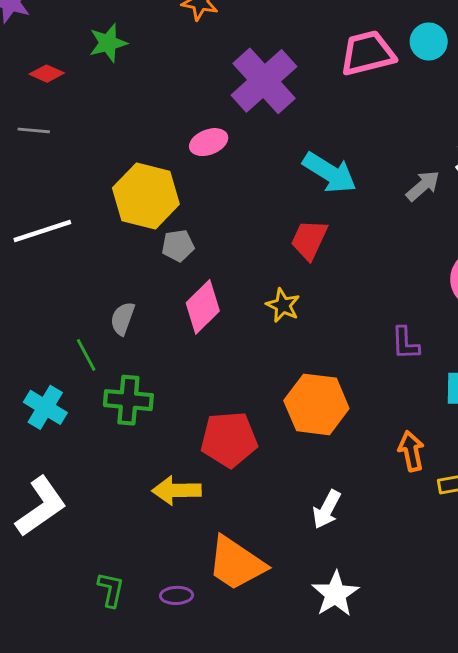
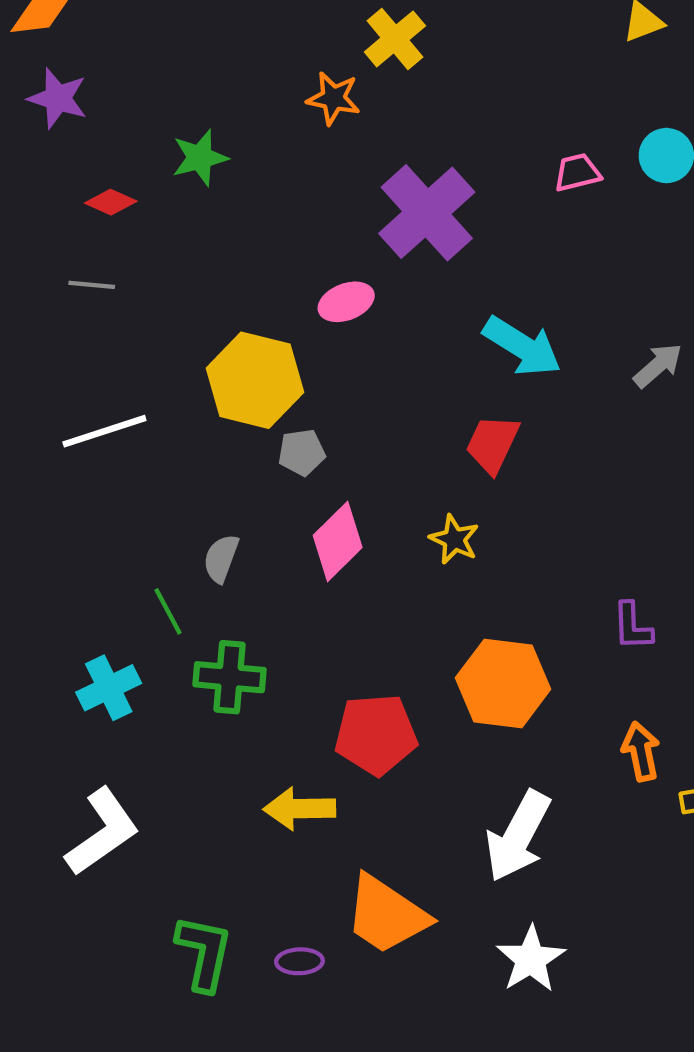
pink trapezoid: (367, 53) -> (577, 172), size x0.6
purple L-shape: (405, 343) -> (632, 626), moved
cyan cross: (45, 407) -> (109, 688), turned 33
white arrow: (327, 509) -> (518, 836), size x1.6
green L-shape: (111, 590) -> (204, 953), size x1.5

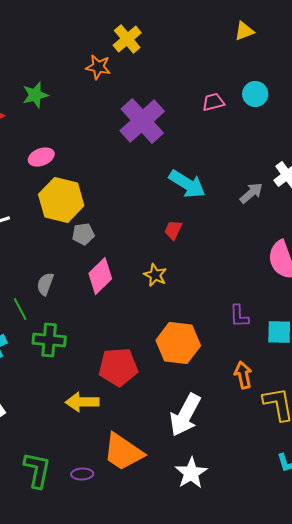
pink ellipse: (346, 302) -> (41, 157), moved
red trapezoid: (492, 444) -> (173, 230), size x0.7

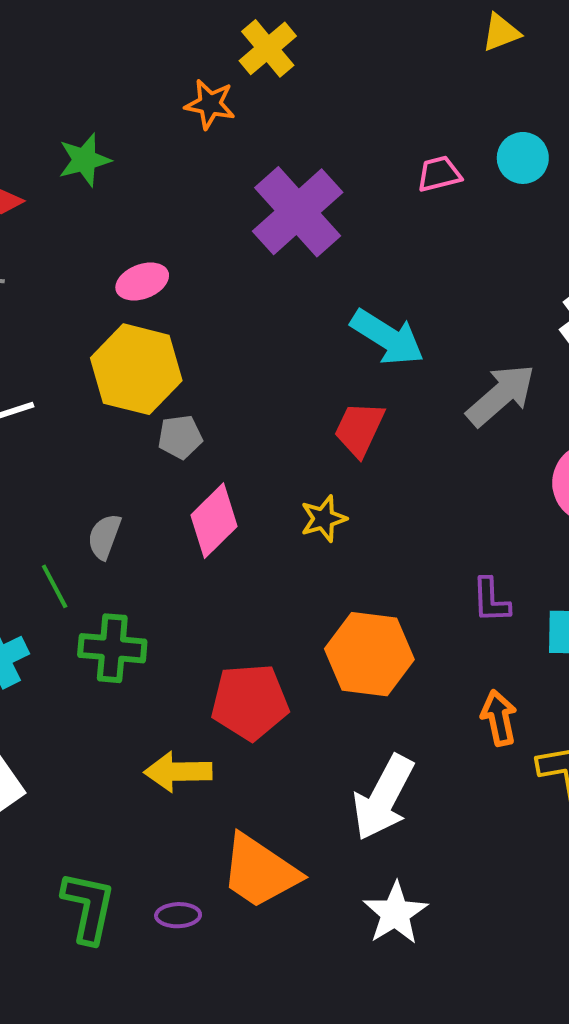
pink ellipse: (41, 157) -> (142, 282), moved
gray arrow: (251, 193) -> (501, 395), moved, size x1.5
red trapezoid: (173, 230) -> (359, 429), size x1.4
yellow star: (155, 275) -> (324, 519), turned 30

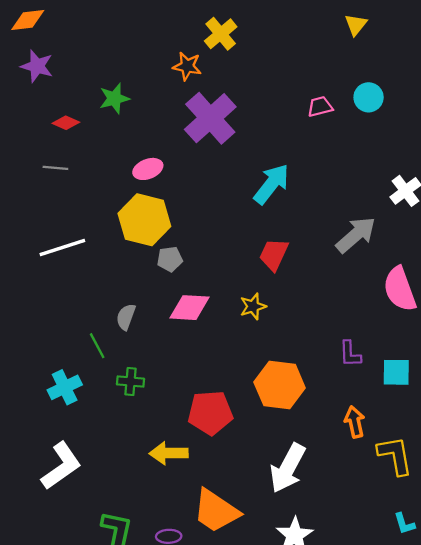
yellow triangle: (501, 32) -> (356, 25), turned -30
purple cross: (298, 212) -> (210, 118), moved
cyan arrow: (387, 337) -> (271, 184), moved, turned -84
pink diamond: (214, 521) -> (189, 308), turned 48
green cross: (112, 648) -> (131, 382), size x0.7

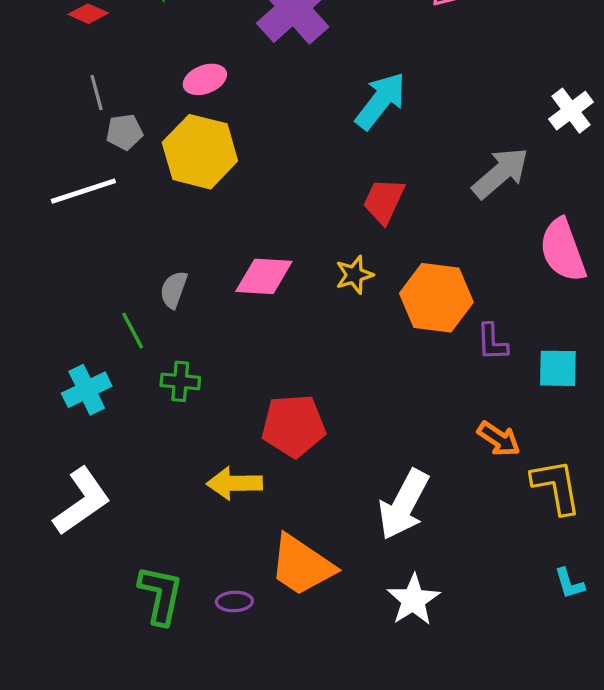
gray line: (55, 168) -> (97, 93), moved, turned 70
gray pentagon: (170, 259) -> (124, 132), moved
orange hexagon: (280, 385) -> (436, 298), moved
orange arrow: (355, 422) -> (499, 439), turned 136

